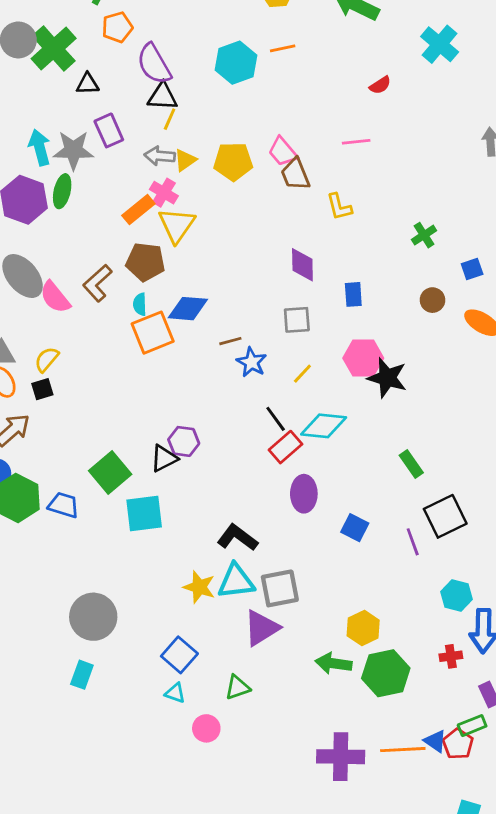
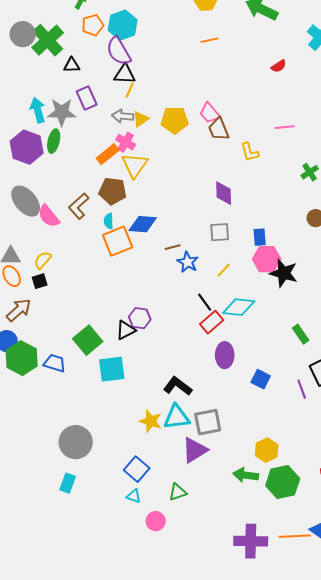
cyan hexagon: (236, 63) -> (123, 25), moved
pink line: (356, 142) -> (285, 127), moved
blue rectangle: (353, 294) -> (260, 237), moved

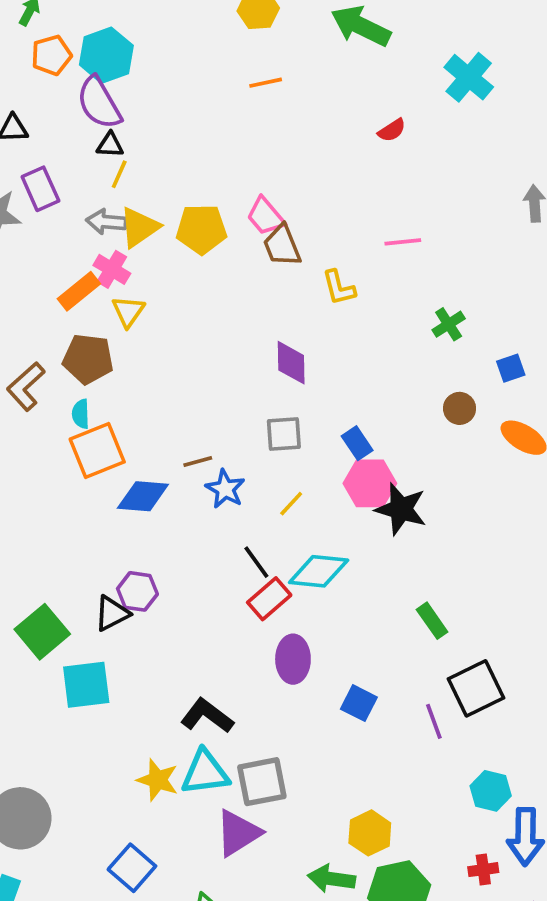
black triangle: (125, 74) -> (110, 145), size x0.7
yellow triangle: (141, 119) -> (139, 227), size x1.4
yellow triangle: (135, 165) -> (128, 311), size x0.7
blue diamond: (143, 224) -> (143, 496), moved
blue rectangle: (260, 237) -> (357, 443), turned -30

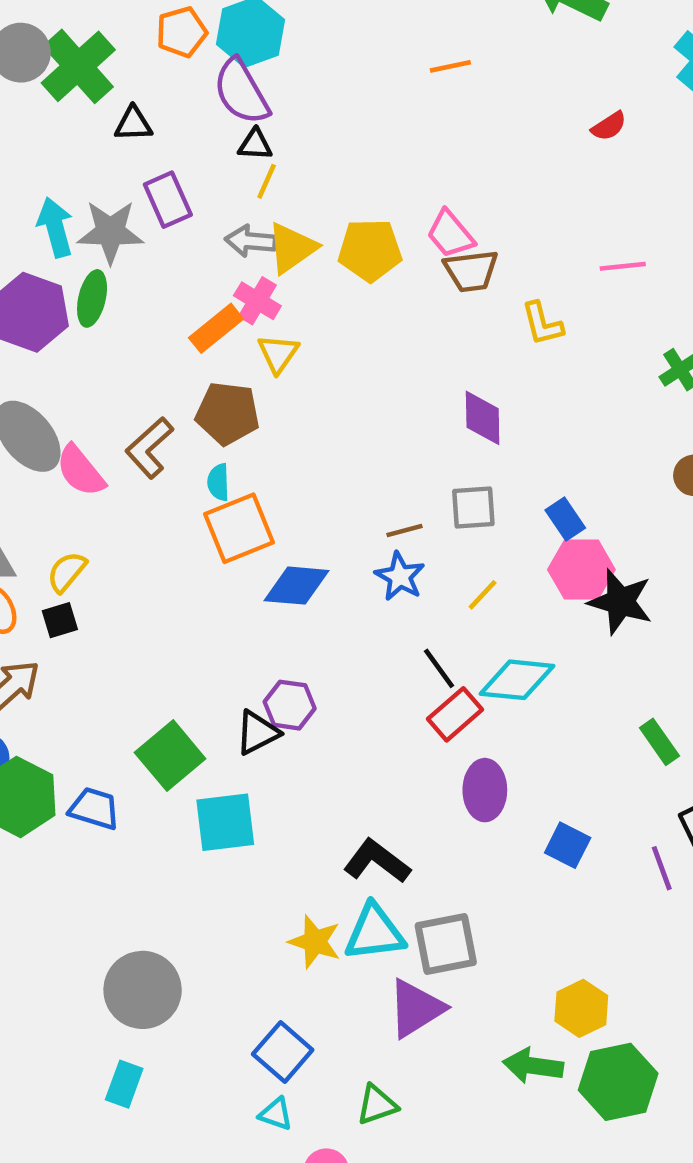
brown trapezoid: (282, 246) -> (471, 271), turned -75
brown line: (198, 461) -> (404, 530), moved

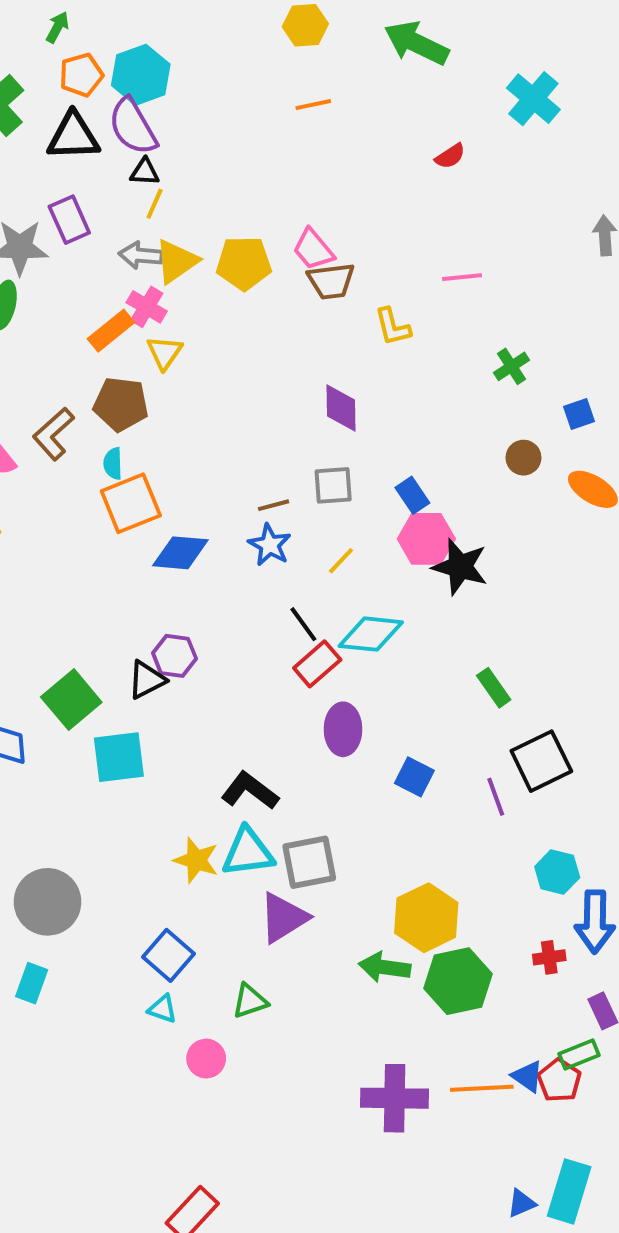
black triangle: (133, 124) -> (73, 136), moved, size x1.6
yellow hexagon: (581, 1008) -> (426, 918), size x1.4

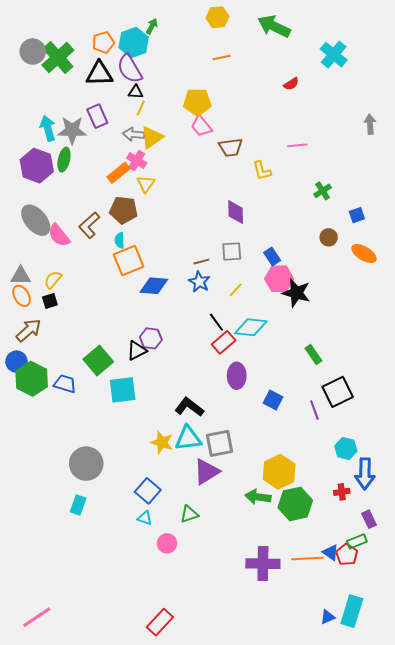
green arrow: (57, 27) -> (152, 26), moved
pink trapezoid: (313, 249) -> (201, 126), moved
yellow pentagon: (244, 263) -> (197, 102), moved

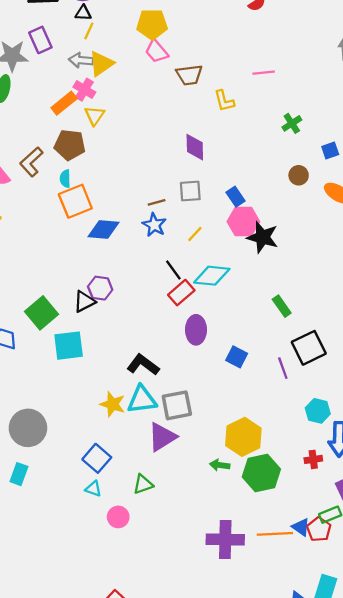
green arrow: (258, 497) -> (220, 465), size x0.7

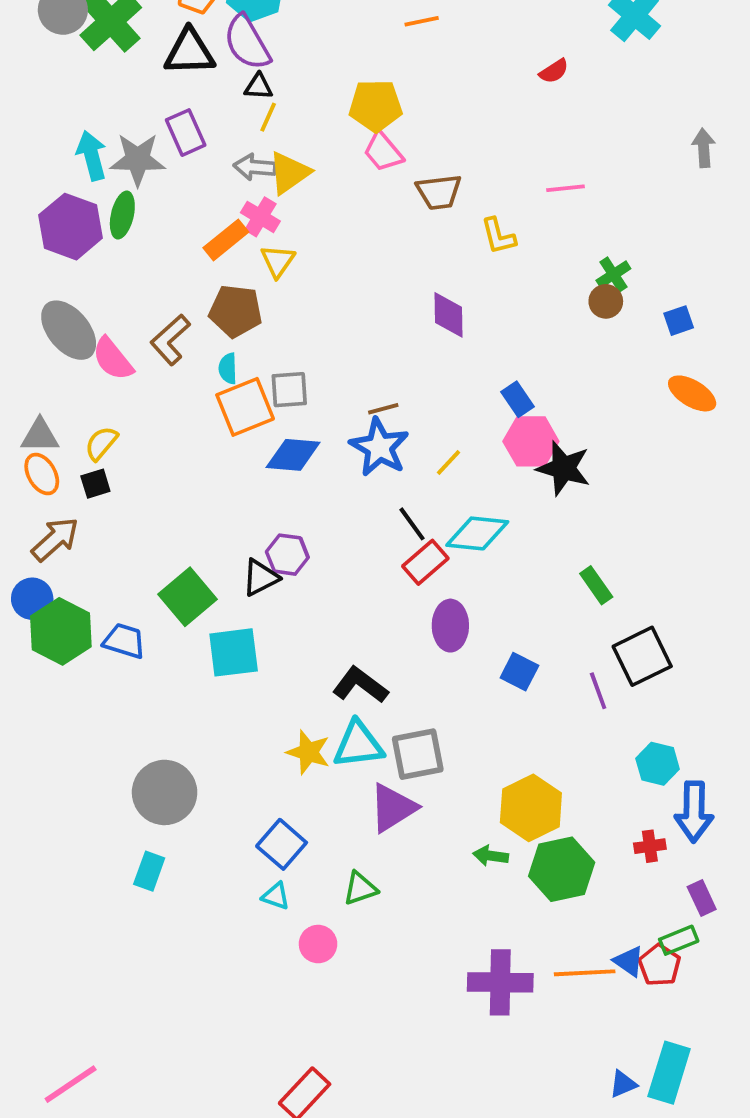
brown circle: (299, 175) -> (606, 301), moved
gray square: (190, 191) -> (289, 390), moved
blue star: (154, 225) -> (379, 447), size x1.4

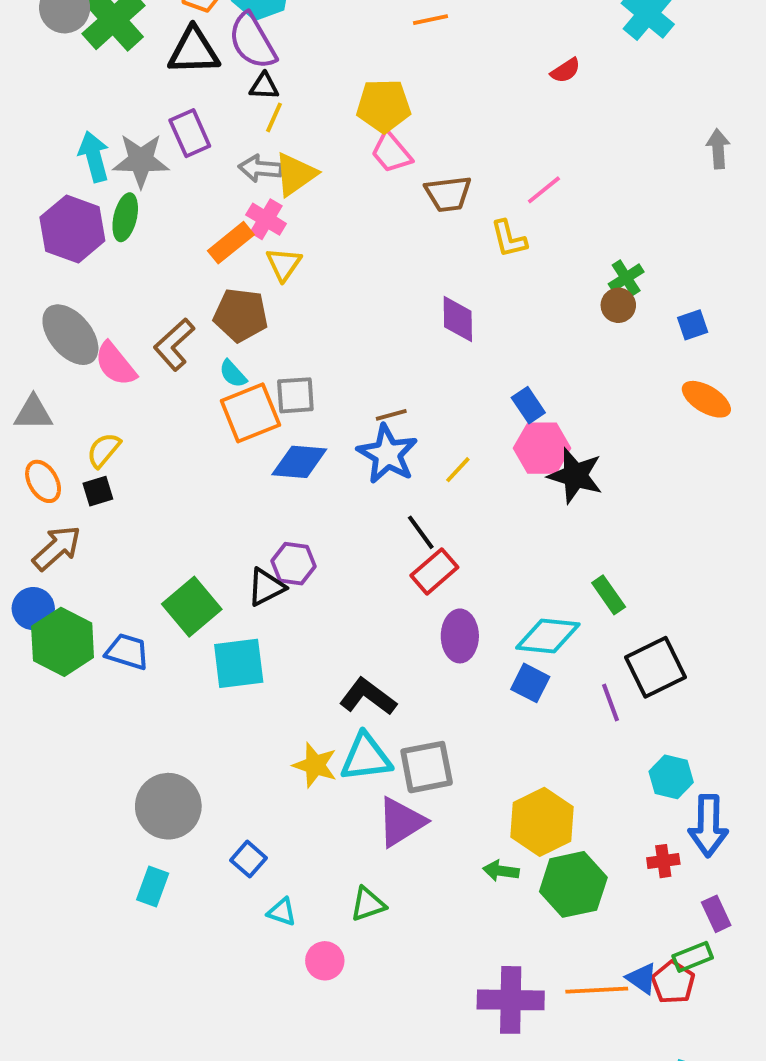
pink line: (565, 188) -> (544, 190), moved, turned -33
cyan semicircle: (228, 369) -> (233, 374), turned -40
gray triangle: (40, 436) -> (33, 413), moved
cyan diamond: (477, 533) -> (548, 636), moved
blue square: (282, 844) -> (248, 859), moved, size x0.7

